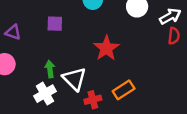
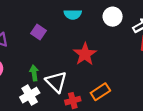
purple square: (55, 24) -> (39, 32), turned 32

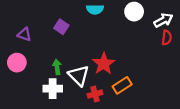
red star: (85, 54) -> (104, 64), moved
white cross: (30, 95) -> (53, 89), turned 30

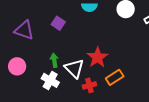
purple triangle: (24, 34) -> (24, 30), size x1.5
pink circle: (17, 63) -> (17, 66), moved
white cross: (53, 89) -> (50, 80), turned 30

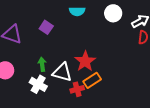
white triangle: (74, 68) -> (62, 72), turned -30
orange rectangle: (115, 77) -> (92, 80), moved

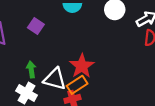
orange rectangle: (92, 80) -> (77, 85), moved

